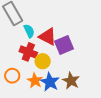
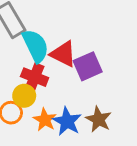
cyan semicircle: (29, 31) -> (36, 46), size x1.6
yellow circle: (43, 61) -> (24, 96), moved

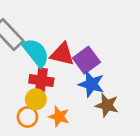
blue star: (67, 121) -> (91, 84), moved

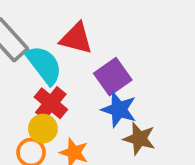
red triangle: (62, 54) -> (76, 38), moved
red cross: (41, 81) -> (51, 103), turned 30

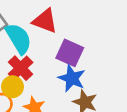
purple square: (113, 77) -> (70, 53), turned -36

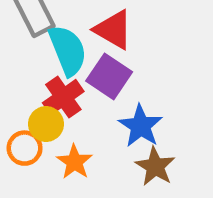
purple square: (70, 53) -> (109, 76), moved

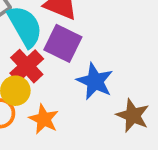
brown star: (155, 166) -> (133, 115), moved

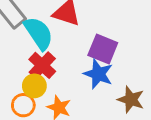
purple square: (63, 43) -> (103, 49), moved

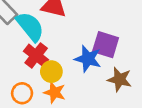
purple square: (103, 49) -> (106, 45), moved
yellow circle: (34, 86) -> (51, 72), moved

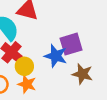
purple square: (106, 45) -> (71, 44), turned -35

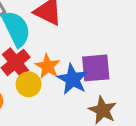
orange star: (27, 84) -> (48, 66), moved

